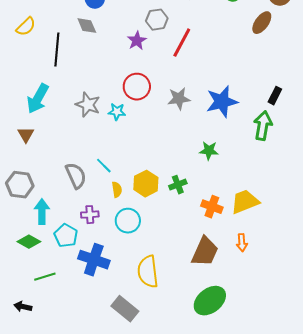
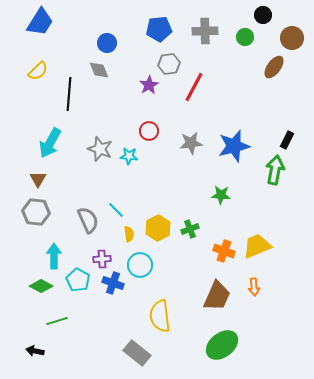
red circle: (137, 87) -> (149, 131), size x0.7
gray hexagon: (20, 185) -> (36, 212), moved
blue cross: (94, 260) -> (113, 283), moved, size x0.7

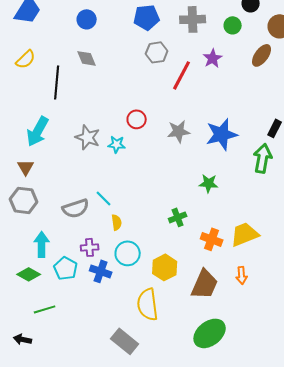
blue circle: (107, 43) -> (87, 19), moved
purple star: (149, 85) -> (213, 58), moved
gray semicircle: (88, 220) -> (76, 208), turned 96
yellow hexagon: (158, 228) -> (165, 267), moved

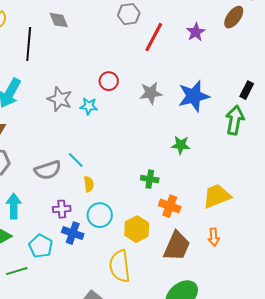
purple star: (213, 58) -> (196, 32), moved
green cross: (178, 217) -> (150, 179), turned 30
orange cross: (212, 239) -> (170, 206), moved
cyan pentagon: (66, 268) -> (41, 246), moved

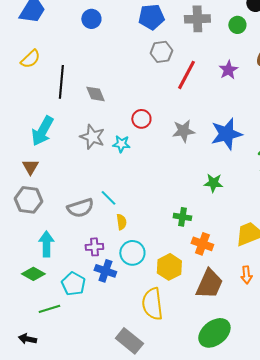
gray diamond: (59, 20) -> (95, 94), moved

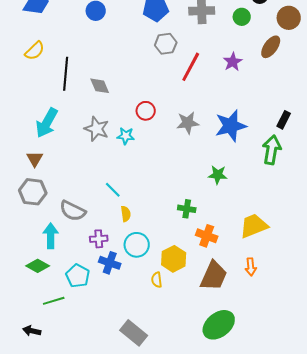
gray semicircle: (80, 208) -> (73, 211), moved, turned 44
yellow semicircle: (152, 304) -> (157, 280), moved, size x0.5

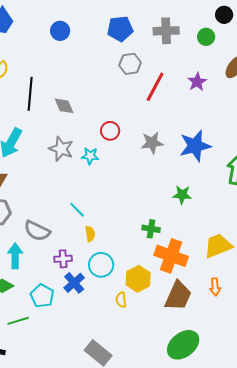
orange cross: (207, 236) -> (171, 256), size x1.5
blue cross: (110, 263) -> (74, 283), turned 30

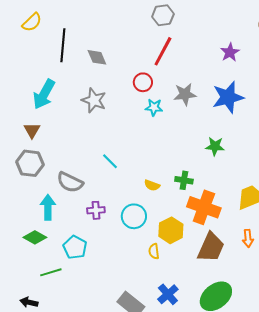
purple star: (197, 82) -> (230, 52), moved
red line: (155, 87) -> (163, 51), moved
cyan star: (90, 156) -> (154, 107), moved
yellow semicircle: (90, 234) -> (152, 185), moved, turned 119
blue cross: (74, 283) -> (168, 294), moved

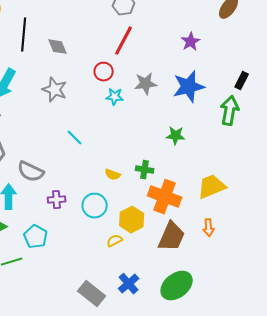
cyan line: (110, 161) -> (75, 138), moved
yellow semicircle: (154, 251) -> (115, 241), turned 70

